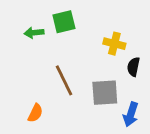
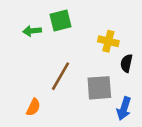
brown line: (64, 80) -> (61, 76), turned 56

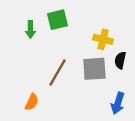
green arrow: (32, 31) -> (30, 30), turned -84
gray square: (99, 88) -> (94, 69), moved

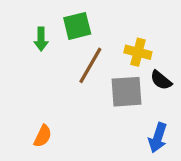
black semicircle: (120, 60) -> (161, 80), turned -63
brown line: (58, 73) -> (90, 65), moved

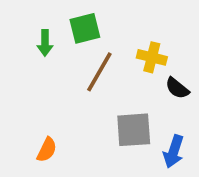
gray square: (126, 92) -> (134, 130), moved

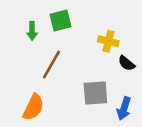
brown line: (99, 72) -> (51, 65), moved
orange semicircle: (47, 150) -> (33, 107), size x1.5

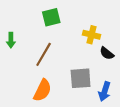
green arrow: (32, 31) -> (11, 40), moved
orange semicircle: (33, 107) -> (42, 90), moved

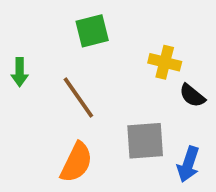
brown line: (44, 54) -> (78, 98), turned -65

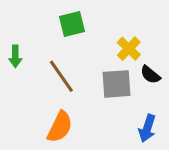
yellow cross: (165, 62) -> (129, 49), turned 30
gray square: (145, 141) -> (117, 84), moved

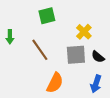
black semicircle: (150, 75) -> (98, 57), moved
orange semicircle: (60, 127) -> (55, 83), moved

